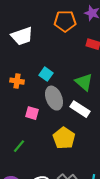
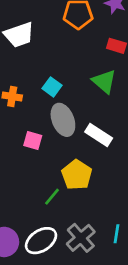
green triangle: (84, 82) -> (104, 81), moved
green line: (19, 146) -> (52, 197), moved

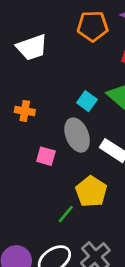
cyan square: (52, 87) -> (87, 101), moved

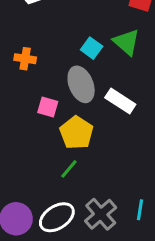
yellow pentagon: (91, 192) -> (77, 133), moved

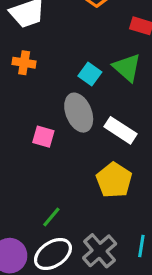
orange cross: (25, 59) -> (24, 63), moved
yellow pentagon: (77, 133) -> (114, 180), moved
green line: (69, 169) -> (51, 217), moved

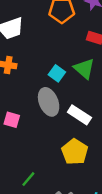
pink square: (43, 137) -> (12, 120), moved

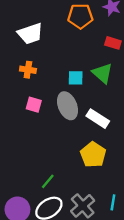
cyan square: (57, 73) -> (76, 78), turned -35
pink square: (12, 120) -> (34, 105), moved

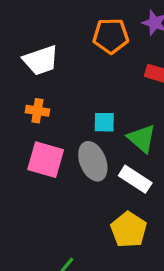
green triangle: (102, 73) -> (142, 138), moved
pink square: (34, 105) -> (46, 160), size x1.6

